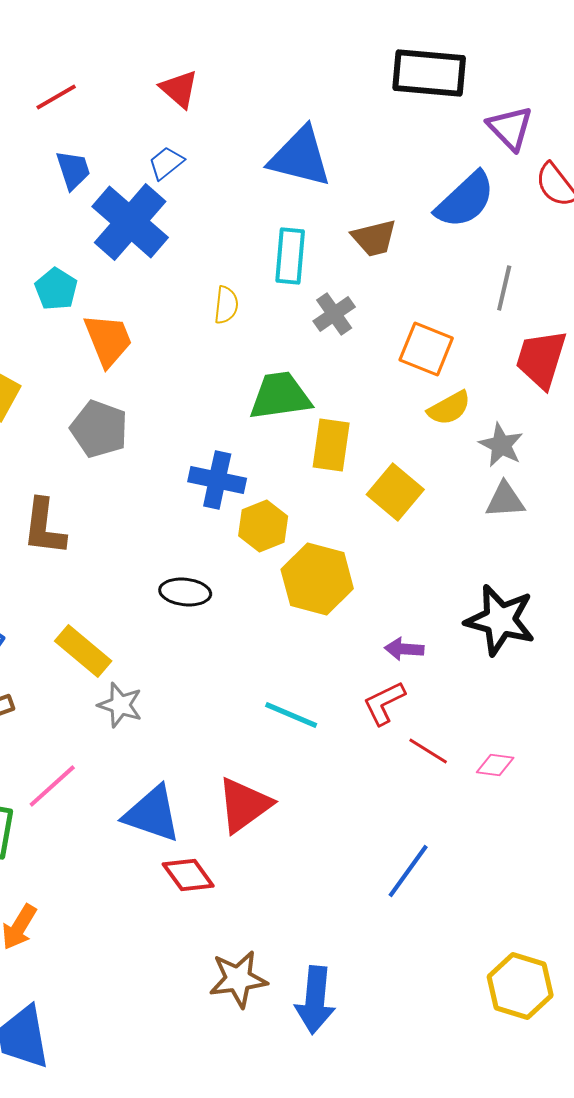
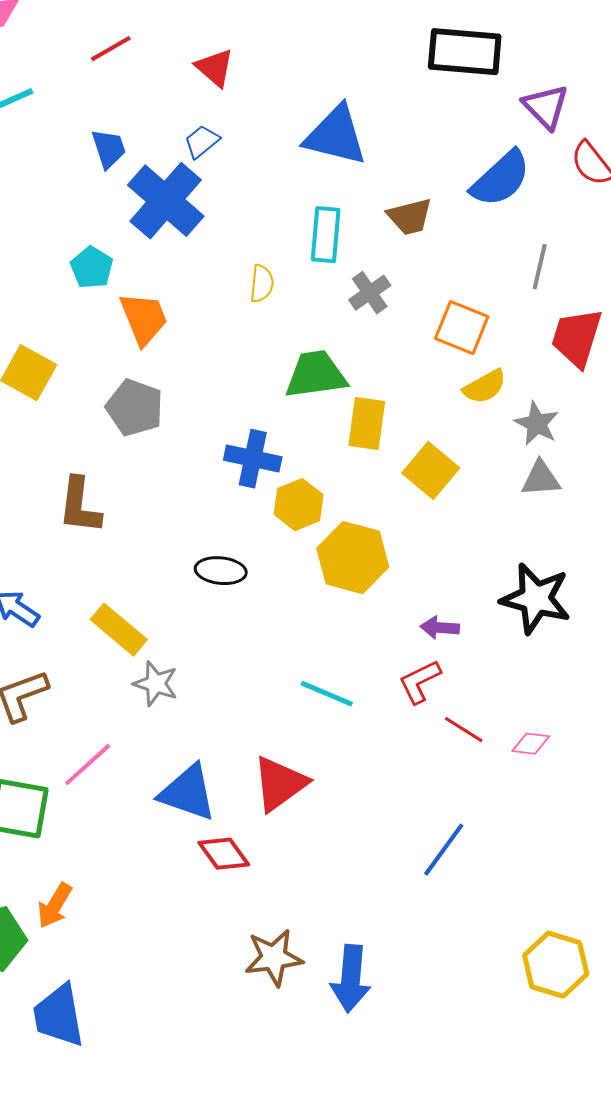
red line: (56, 97) -> (111, 49), moved

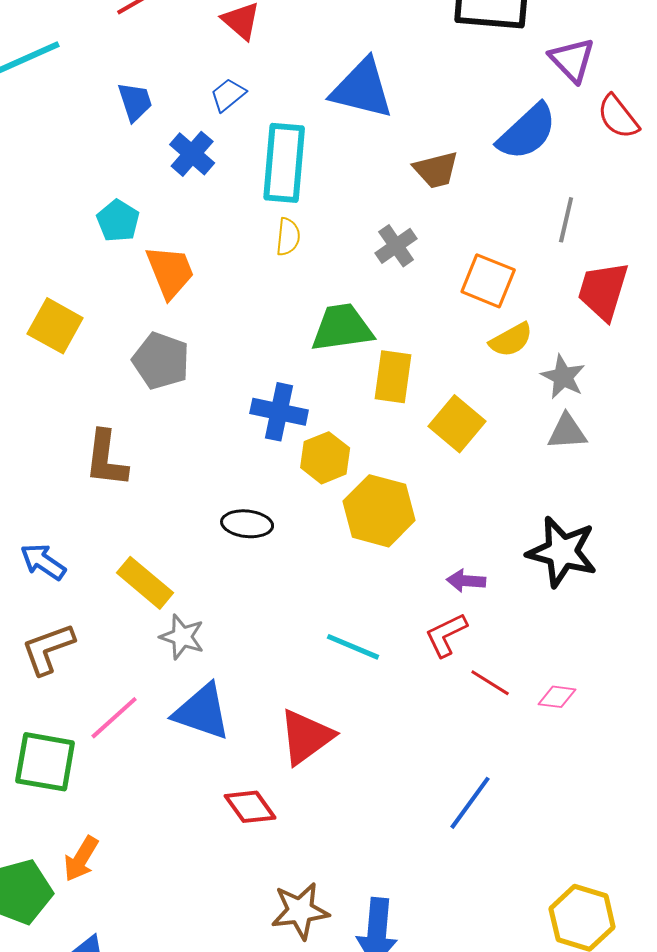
blue cross: (166, 201) -> (192, 154), size x0.6
cyan rectangle: (326, 235) -> (284, 163), moved, size x1.4
blue triangle: (188, 793) -> (202, 712), moved

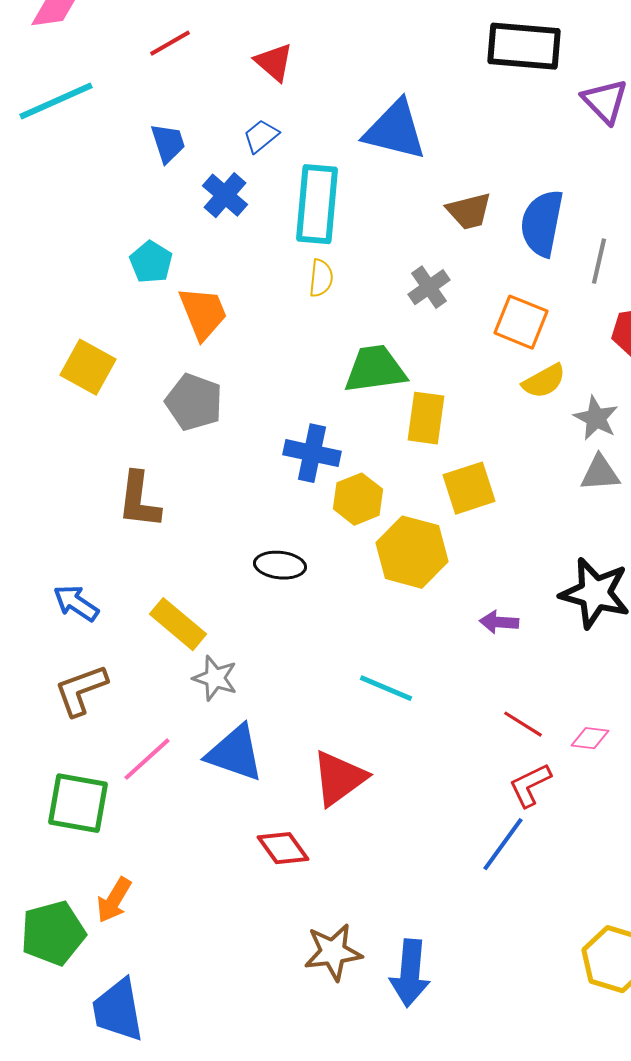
blue semicircle: (527, 132) -> (542, 223), moved, turned 144
yellow square: (457, 424) -> (469, 488), moved, turned 32
red L-shape: (446, 635) -> (530, 785), moved

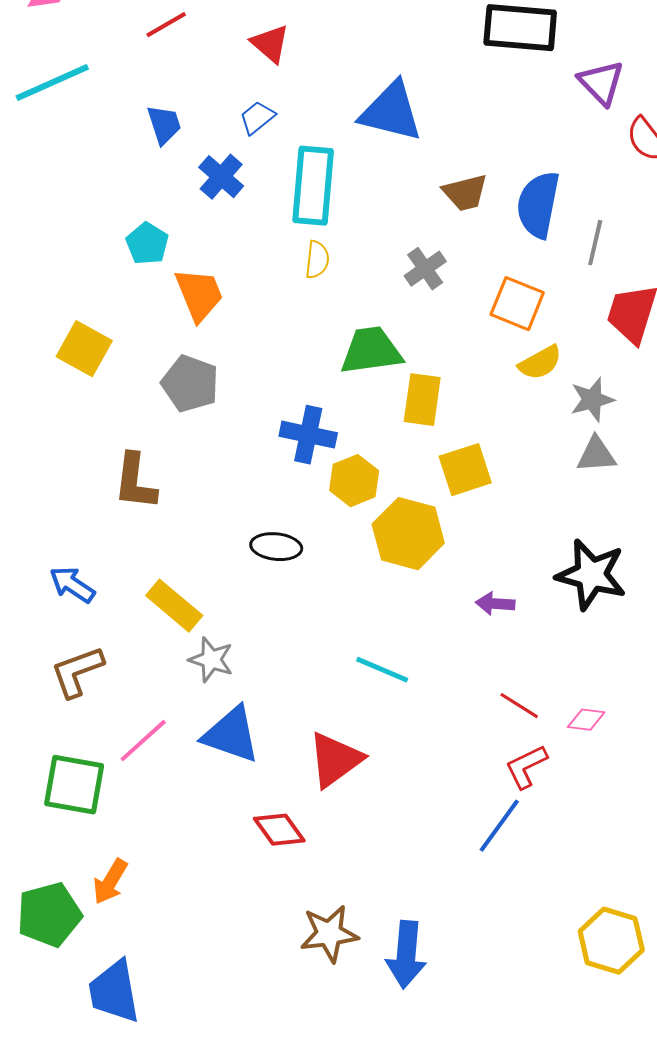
gray star: (596, 418) -> (592, 400), turned 30

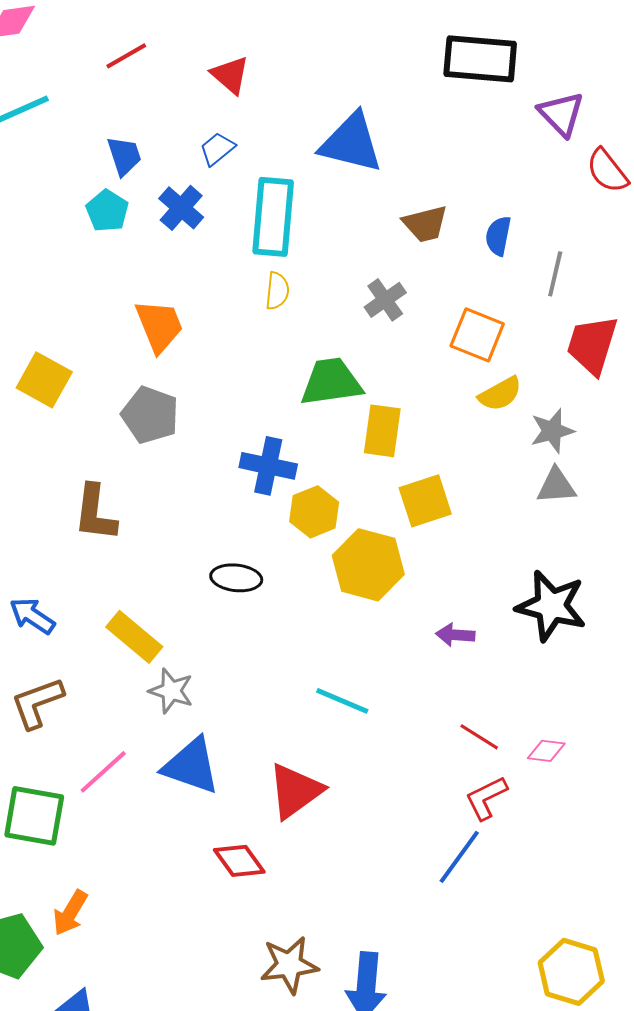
blue semicircle: (538, 205) -> (498, 236), size x0.6
cyan pentagon: (147, 244) -> (107, 211), moved

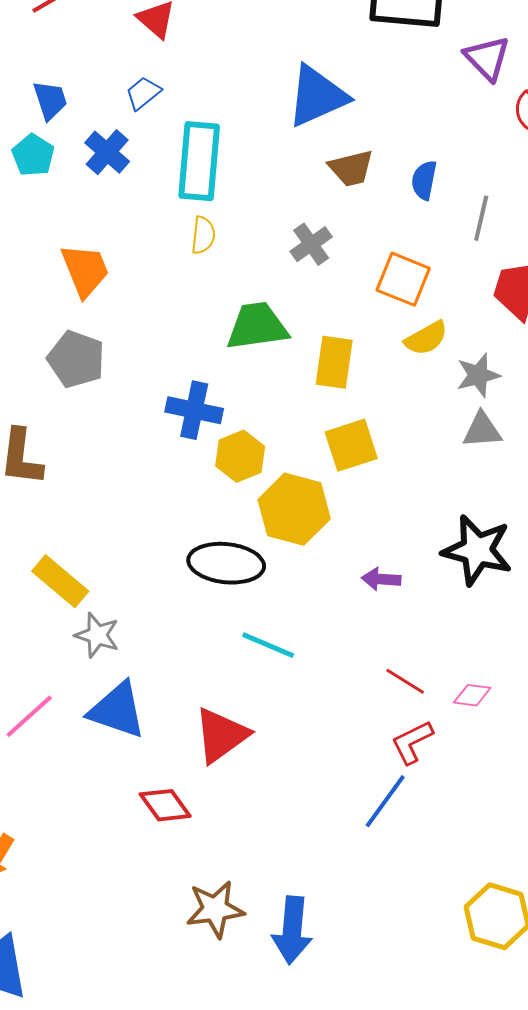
blue triangle: (351, 143) -> (317, 96), moved, turned -38
yellow rectangle: (382, 431) -> (334, 362), moved
black ellipse: (236, 578) -> (226, 563), moved, size x1.5

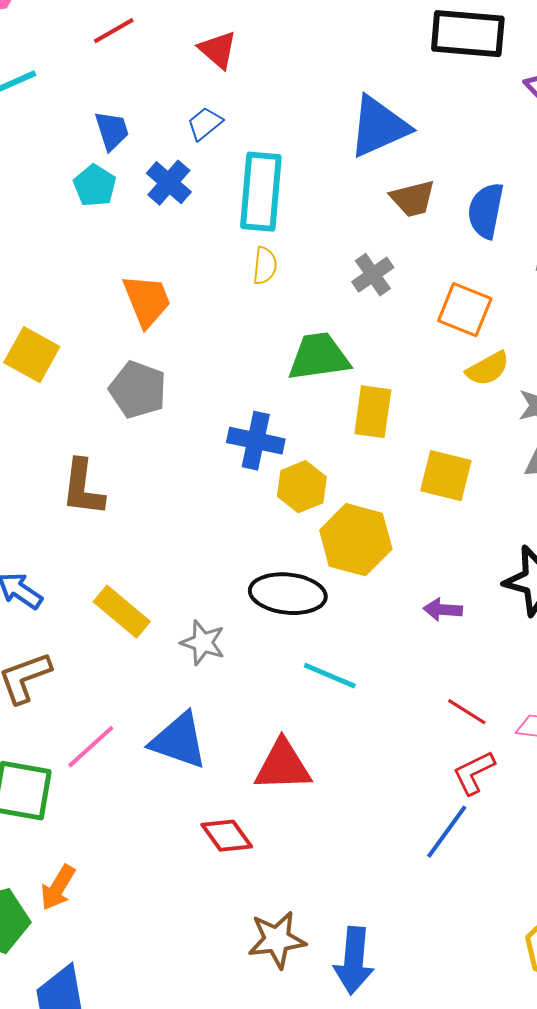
blue semicircle: (424, 180) -> (486, 211), size x1.4
yellow rectangle: (334, 362) -> (373, 412), moved
yellow square: (351, 445) -> (446, 476), moved, turned 32
gray star: (97, 635) -> (203, 643), moved
red triangle: (221, 735) -> (283, 766), turned 34

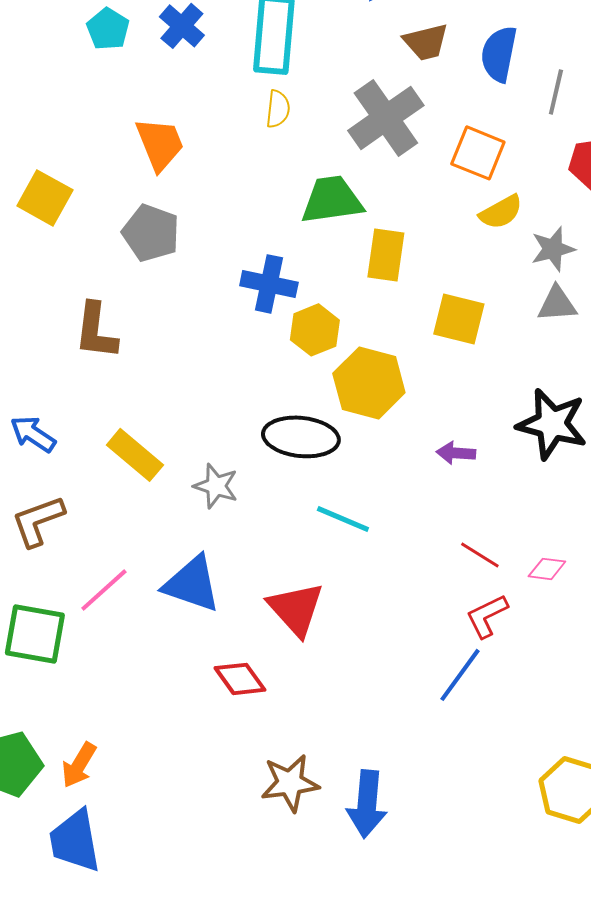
gray cross: (373, 275) -> (386, 118), size x1.8
red triangle: (283, 766) -> (296, 609), turned 50
orange arrow: (58, 888) -> (79, 765), moved

